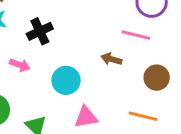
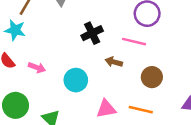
black cross: (40, 31) -> (92, 33), moved
pink triangle: (86, 117) -> (106, 109), moved

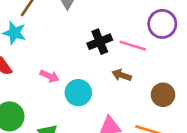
pink line: (134, 42) -> (133, 46), moved
pink arrow: (37, 68) -> (50, 76), moved

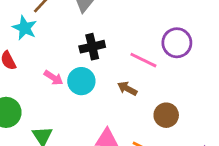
black cross: (100, 42) -> (92, 47), moved
cyan circle: (78, 93) -> (81, 81), moved

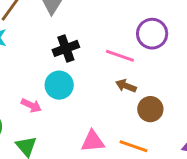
pink arrow: (53, 78) -> (31, 105), moved
brown arrow: (127, 89) -> (126, 86), moved

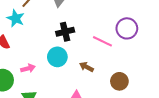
brown arrow: (126, 86) -> (86, 67), moved
pink arrow: (31, 105) -> (28, 68), moved, turned -48

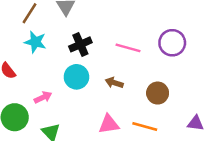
cyan star: (16, 18) -> (35, 42), moved
purple circle: (127, 28) -> (172, 43), moved

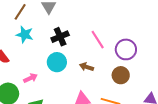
purple circle: (172, 43) -> (126, 49), moved
pink line: (128, 48) -> (98, 40), turned 42

